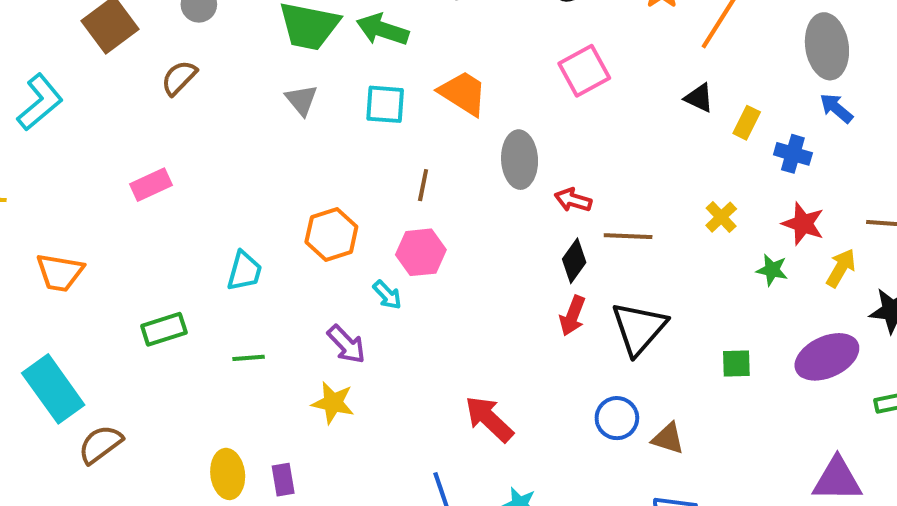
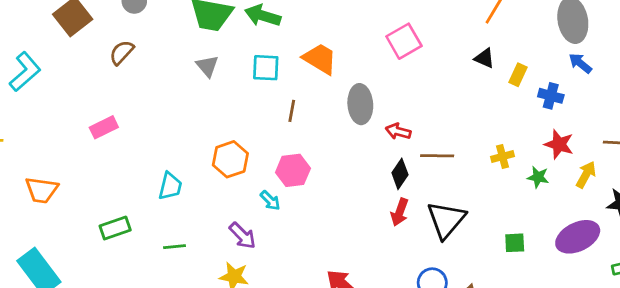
brown line: (423, 185) -> (292, 111), moved
yellow cross: (721, 217) -> (503, 157), moved, turned 30

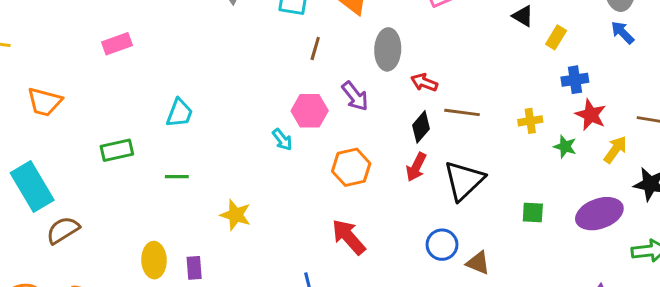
blue cross: (551, 96) -> (575, 80), moved, turned -30
orange hexagon: (230, 159) -> (351, 167), moved
purple arrow: (243, 236) -> (355, 96), moved

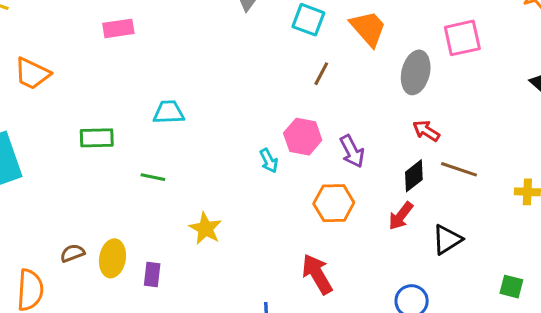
gray ellipse: (388, 49) -> (416, 72), moved
purple arrow: (355, 96) -> (352, 151), moved
cyan trapezoid: (179, 113) -> (169, 112), turned -124
black triangle: (464, 180) -> (447, 240), size x0.7
brown semicircle: (63, 230) -> (73, 253), moved, size x0.7

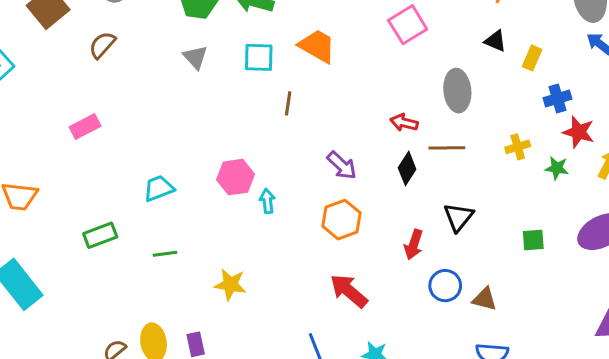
gray ellipse: (416, 72) -> (457, 91), moved
pink hexagon: (303, 137) -> (236, 177), moved
cyan arrow: (269, 161) -> (267, 201), turned -140
red arrow: (401, 216) -> (414, 245), moved

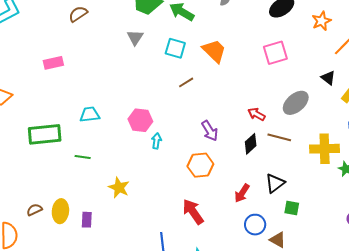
gray ellipse: (457, 91) -> (296, 103), turned 40
brown line: (288, 103) -> (186, 82), turned 35
yellow cross: (518, 147) -> (325, 149), size x1.8
green rectangle: (100, 235) -> (45, 134), size x1.5
green square: (533, 240) -> (292, 208), moved

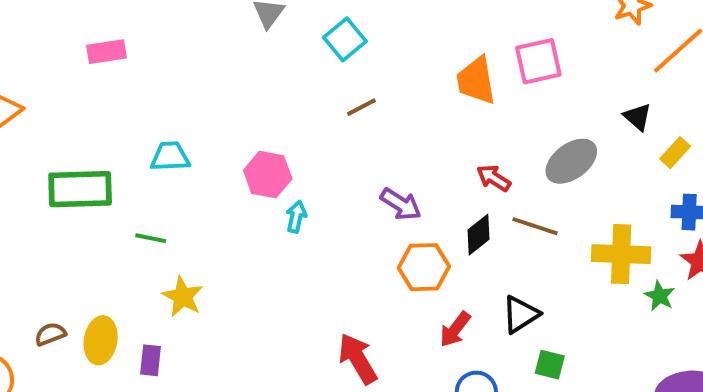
cyan square: (175, 48) -> (345, 39), turned 30
orange trapezoid: (214, 51) -> (476, 81), moved, turned -148
purple arrow: (210, 131) -> (401, 204), turned -30
orange hexagon: (200, 165) -> (424, 267), moved
yellow star: (119, 188) -> (183, 297), moved

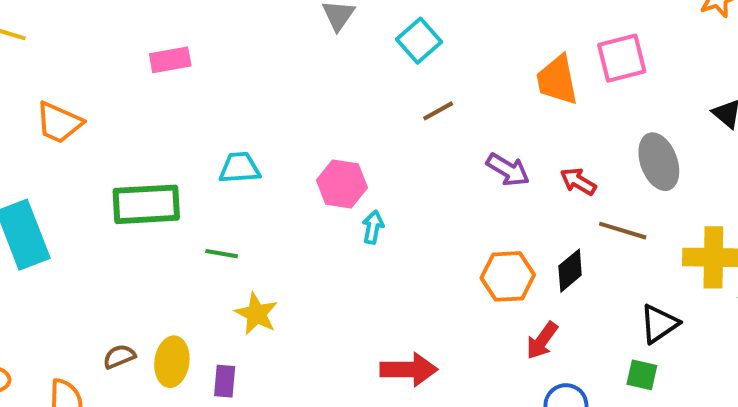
gray ellipse: (571, 161) -> (659, 162), turned -72
purple arrow: (401, 204) -> (508, 170), moved
black diamond: (478, 235) -> (570, 271), moved
black triangle: (521, 314) -> (659, 324), moved
red arrow: (358, 359) -> (409, 370), moved, turned 122

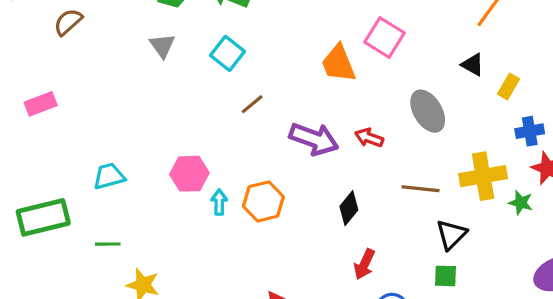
pink square: (622, 58) -> (384, 38), turned -33
purple arrow: (508, 170) -> (314, 139), size x1.4
brown line: (623, 231) -> (421, 189), moved
black diamond: (570, 271) -> (349, 208), moved
orange hexagon: (508, 276) -> (263, 201), moved

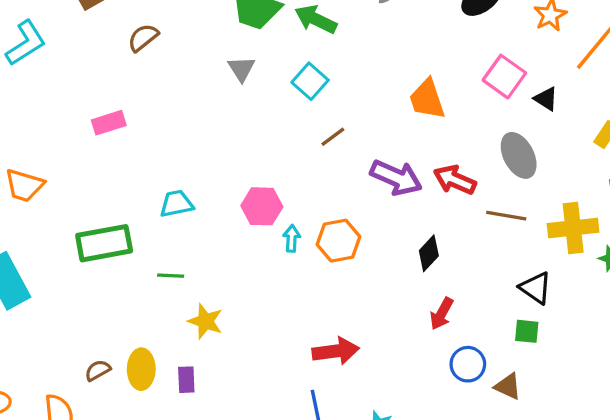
pink square: (384, 38) -> (504, 77), moved
black triangle: (473, 65) -> (546, 99), moved
red arrow: (369, 138) -> (455, 180), size x1.4
brown line: (421, 189) -> (506, 216), moved
black triangle: (451, 235) -> (536, 288), turned -44

